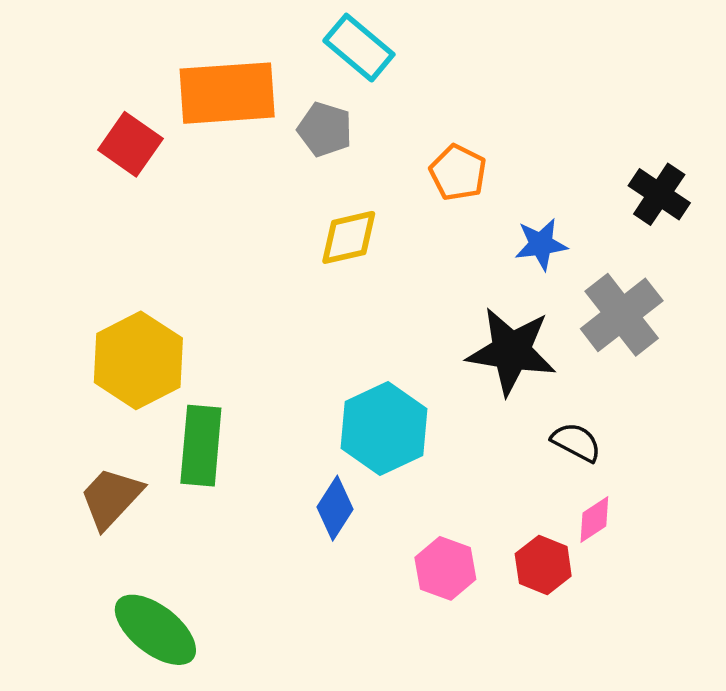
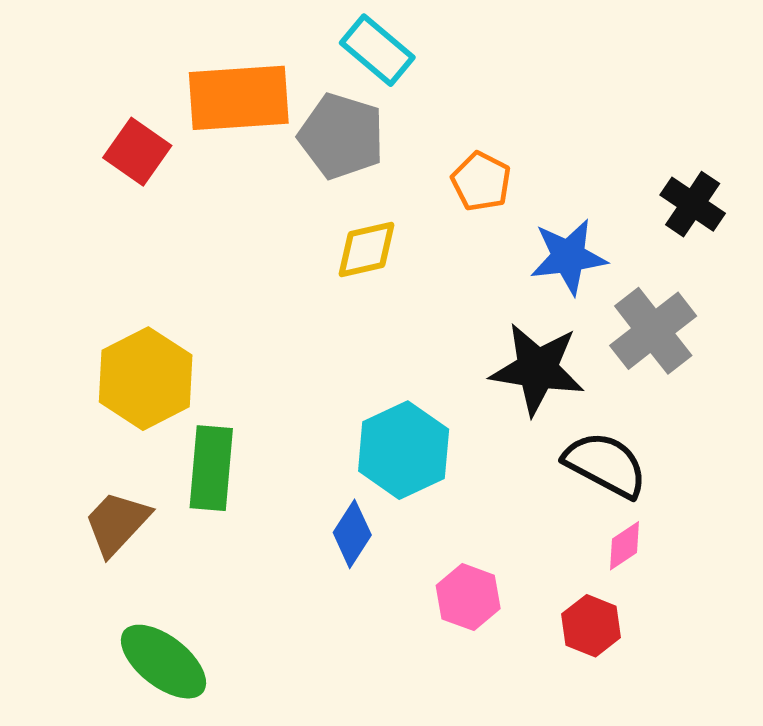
gray pentagon: (325, 129) -> (341, 136), size x1.5
blue star: (541, 244) -> (568, 257), size x1.4
black semicircle: (576, 442) -> (605, 465), size x1.6
red hexagon: (543, 565) -> (591, 626), moved

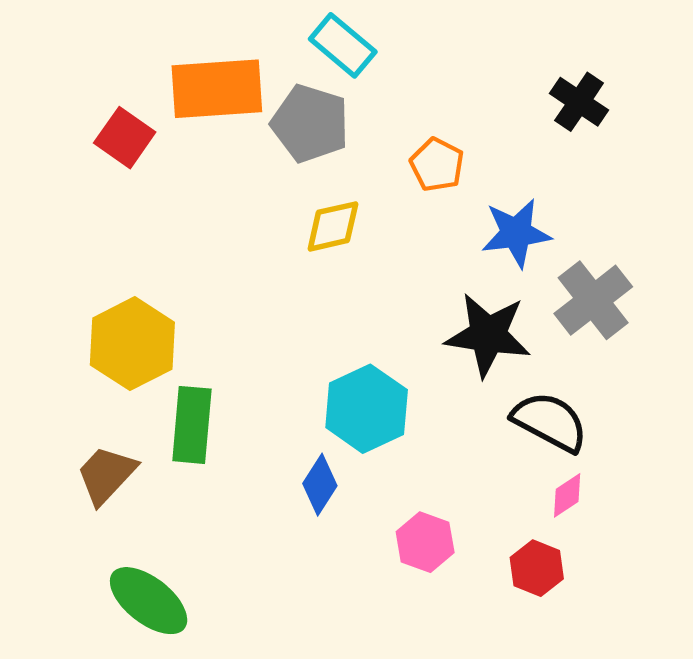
black cross: (693, 204) -> (579, 102), moved

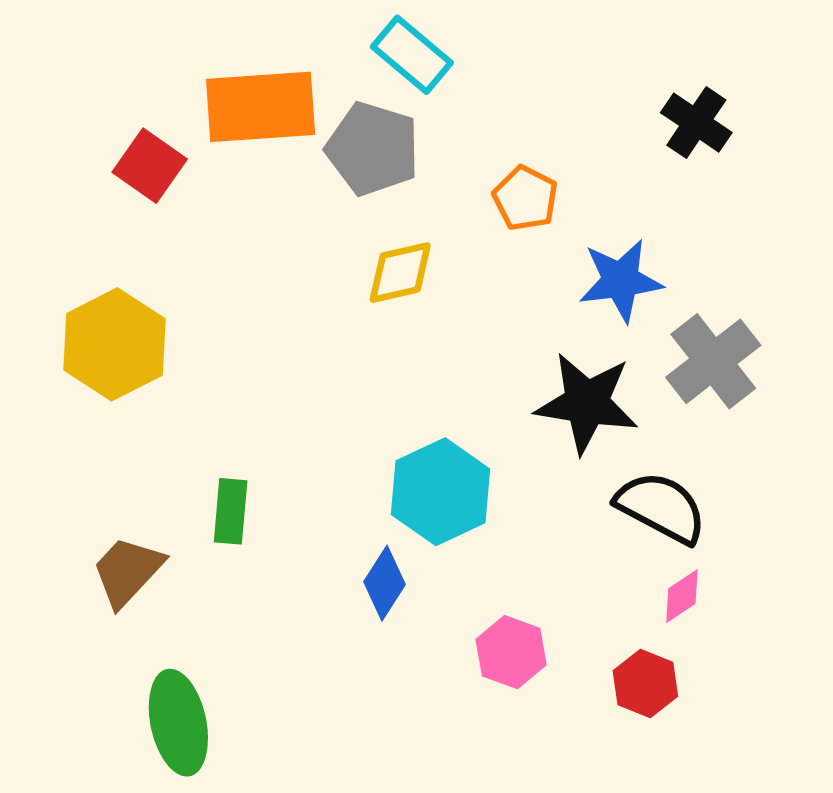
yellow hexagon: (132, 344) -> (114, 344), moved
green rectangle: (192, 425) -> (231, 511), size x0.7
green ellipse: (149, 601) -> (178, 723), turned 40

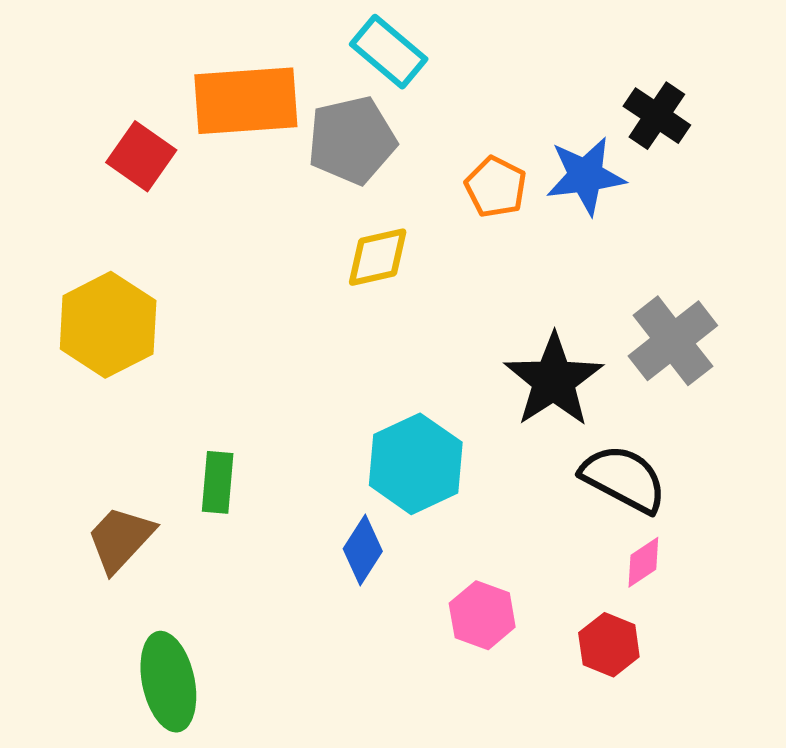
gray pentagon: (373, 149) -> (352, 140), turned -30
blue star: (621, 280) -> (586, 176), moved
black star: (587, 403) -> (554, 380), turned 30

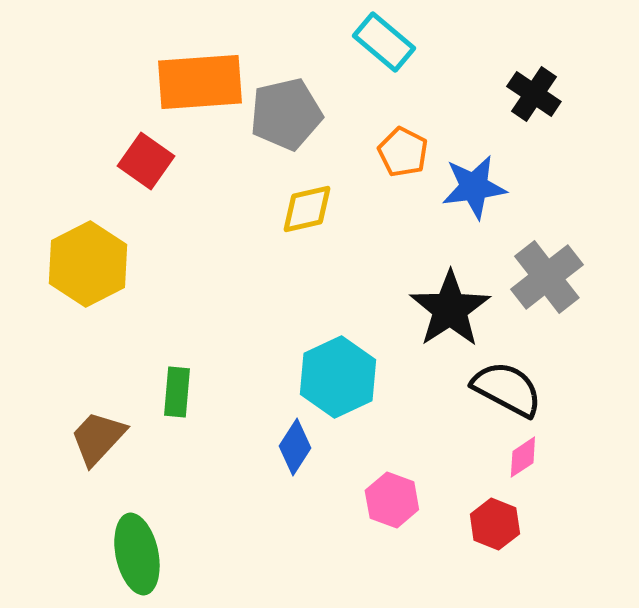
cyan rectangle: (389, 52) -> (384, 42), moved
red square: (141, 156) -> (146, 161), moved
blue star: (586, 176) -> (474, 187), moved

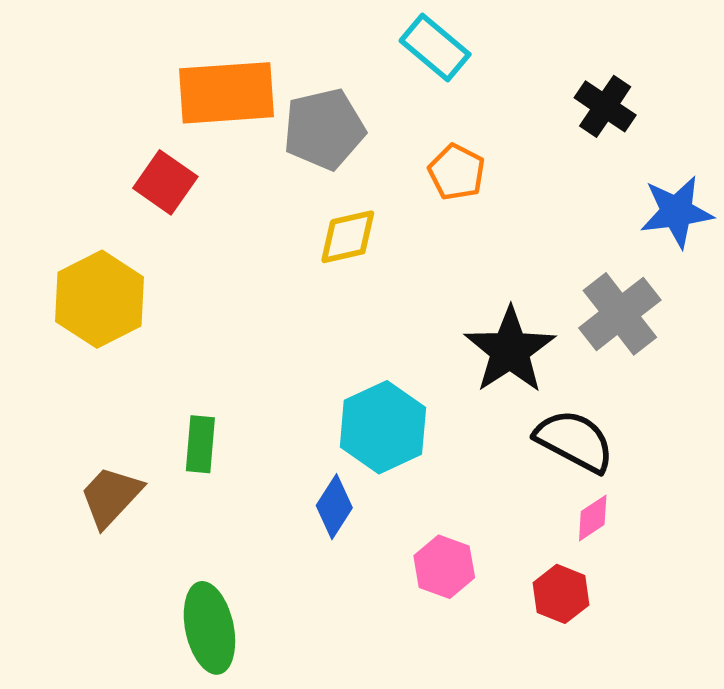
blue star: (474, 187) -> (677, 212), moved
green ellipse: (137, 554) -> (209, 628), moved

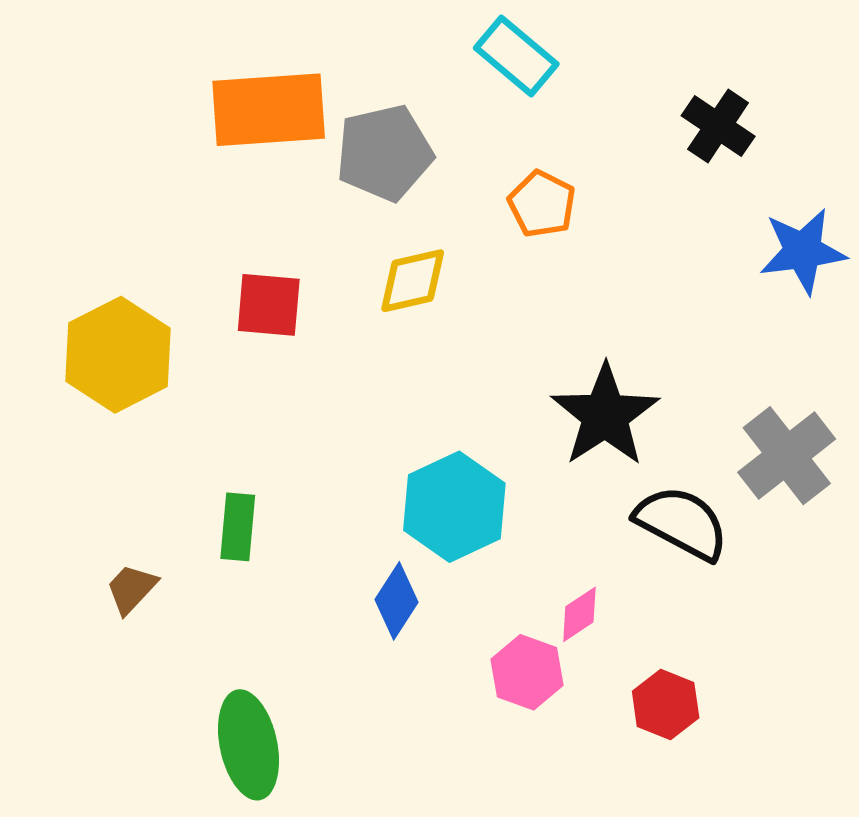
red square: (165, 182) -> (269, 305), moved, turned -30
gray cross: (620, 314) -> (787, 456), moved
brown trapezoid: (111, 496) -> (131, 589), size x0.7
pink diamond: (593, 518) -> (579, 614), moved

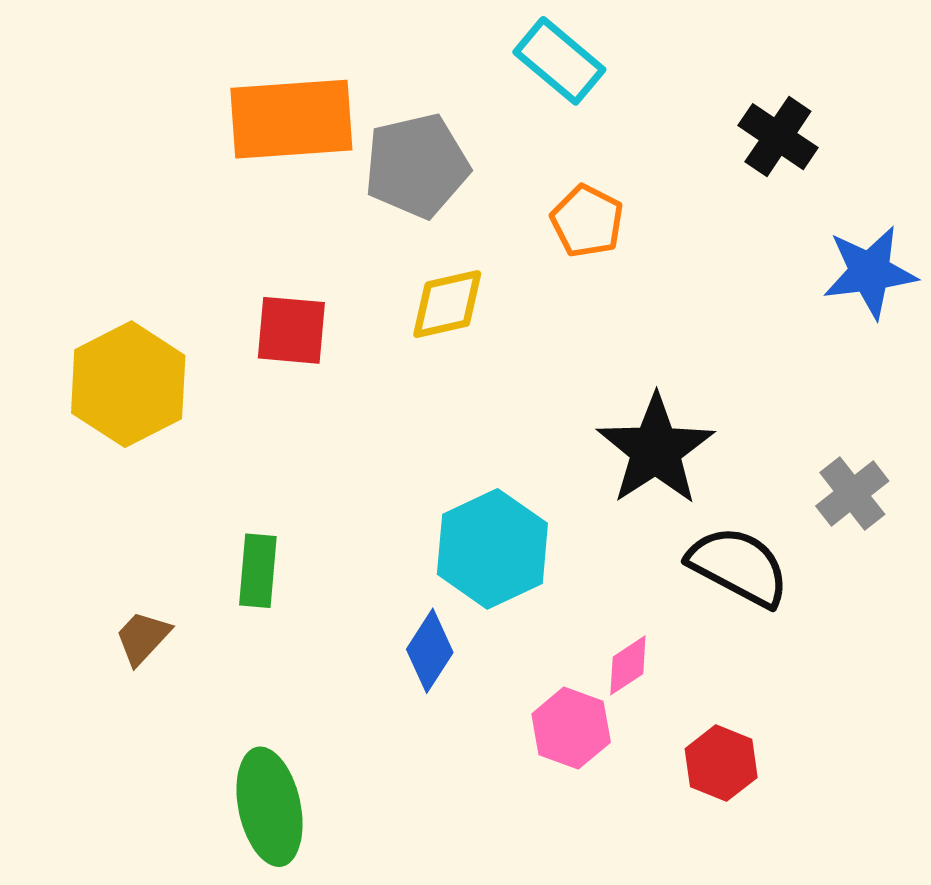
gray cross: (787, 456) -> (852, 493), size x0.7

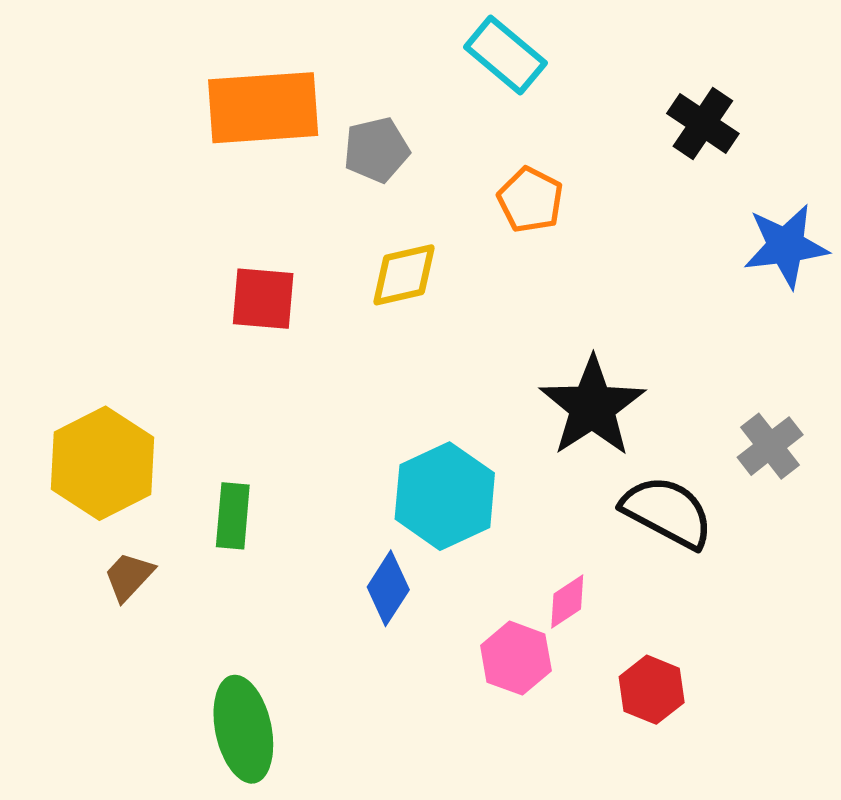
gray pentagon: (417, 166) -> (376, 150), size x0.7
yellow hexagon: (128, 384) -> (102, 463), moved

